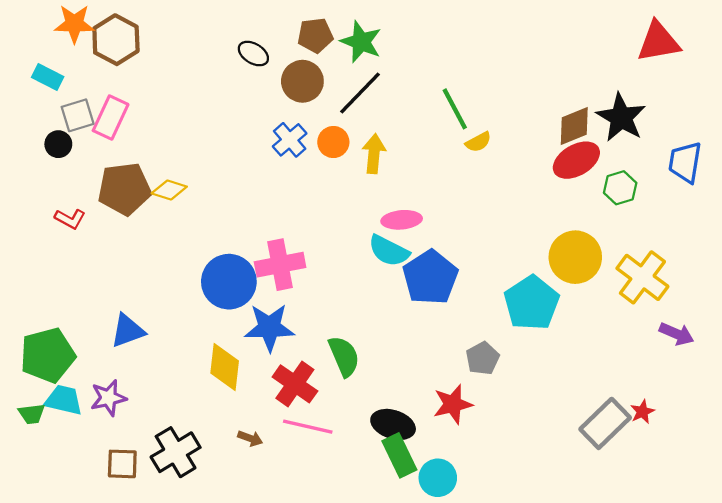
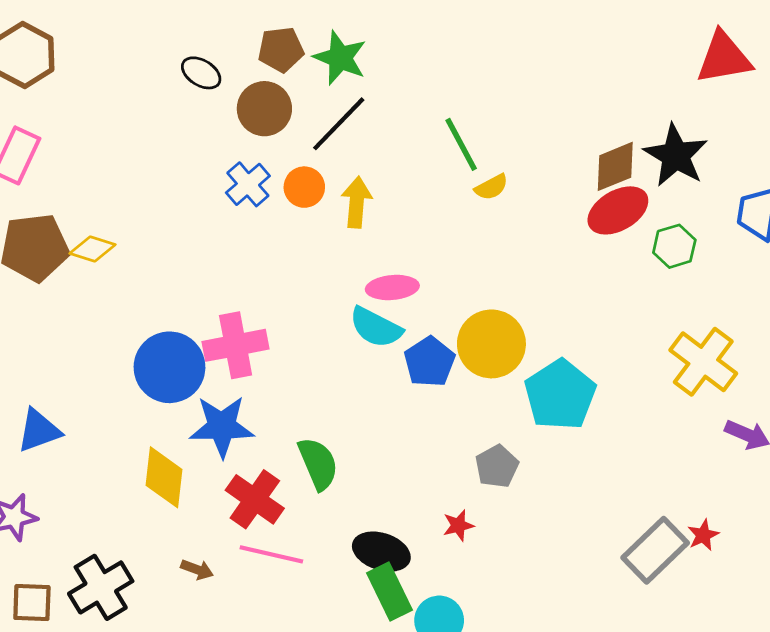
yellow circle: (575, 257) -> (491, 344), moved
blue pentagon: (430, 277) -> (429, 362), size x0.7
red star: (453, 404) -> (458, 525), size x0.6

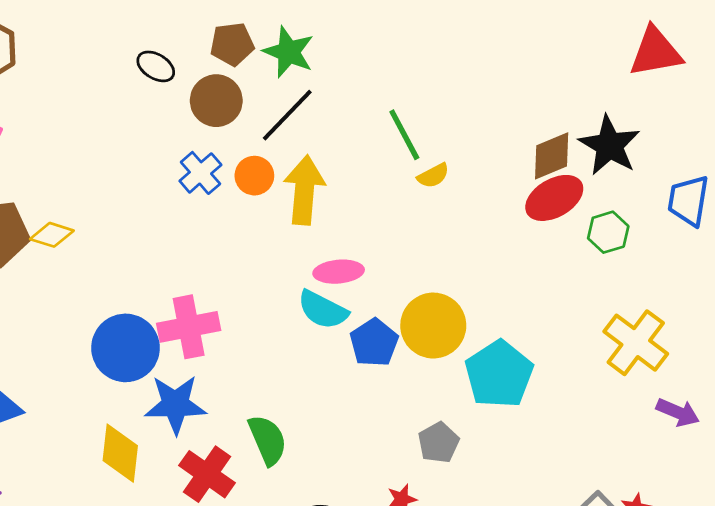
yellow arrow: (357, 202) -> (304, 190), size x1.4

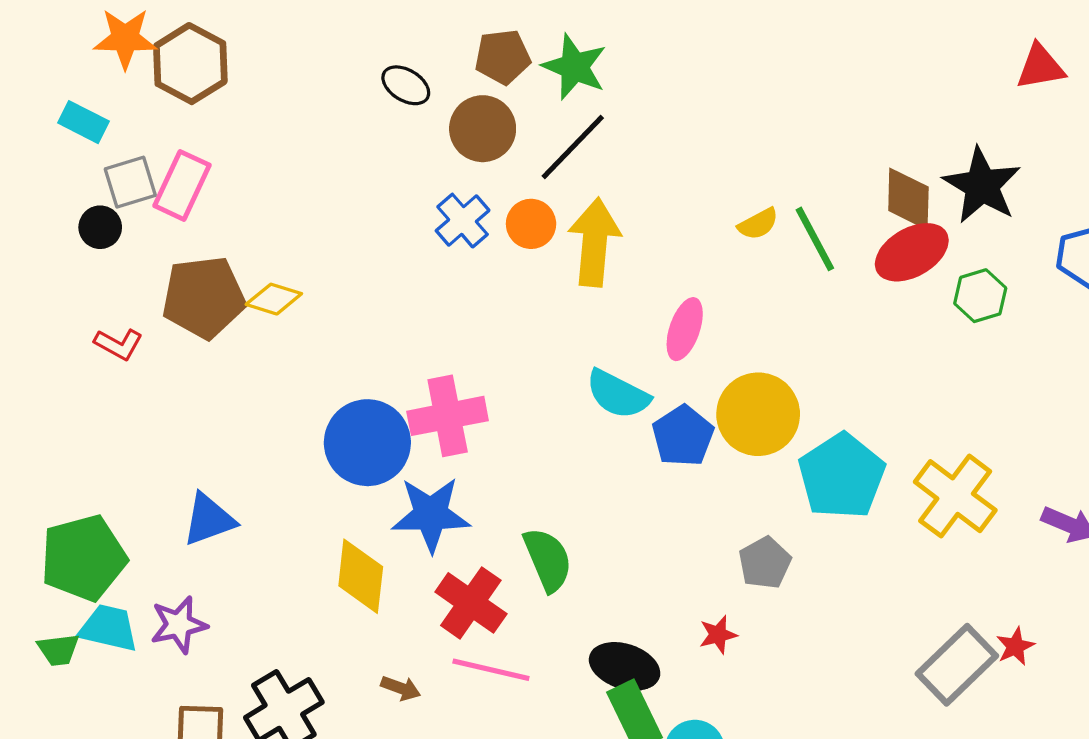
red triangle: (656, 52) -> (1040, 67), size x0.7
green line: (404, 135) -> (815, 239), moved
brown diamond: (552, 156) -> (908, 199), turned -66
pink ellipse: (339, 272) -> (685, 329), moved, turned -66
yellow cross: (636, 343) -> (955, 496), moved

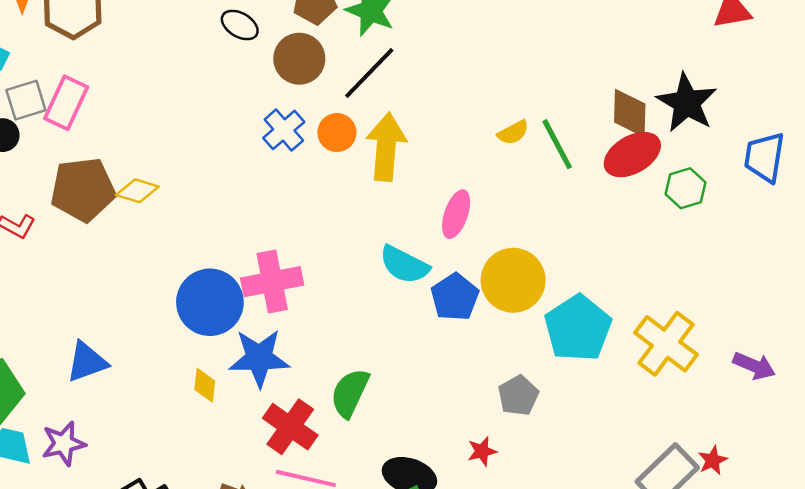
green semicircle: (548, 560) -> (350, 393), turned -132
yellow diamond: (361, 576) -> (205, 385), moved, size x0.6

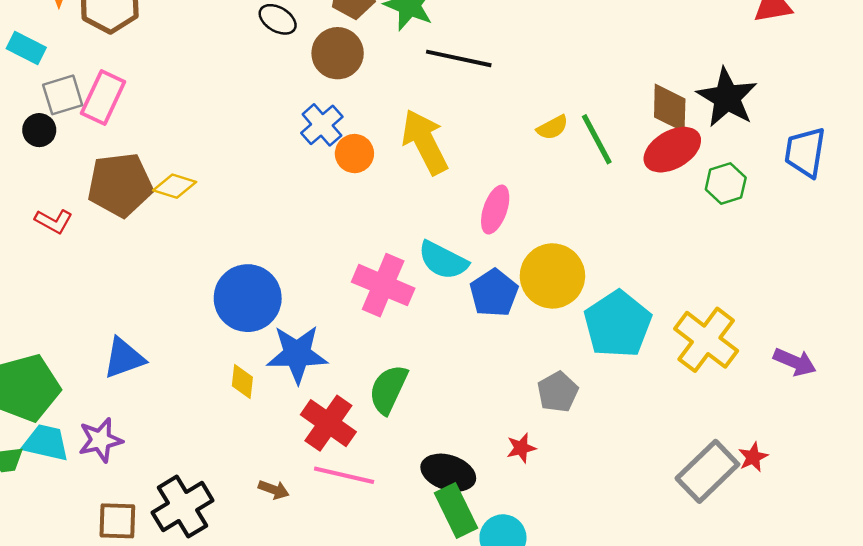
black line: (369, 73) -> (459, 58), moved, turned 58
orange circle: (337, 133) -> (354, 154), moved
yellow arrow: (386, 147) -> (425, 142), turned -32
pink cross: (272, 282) -> (383, 285), moved, turned 34

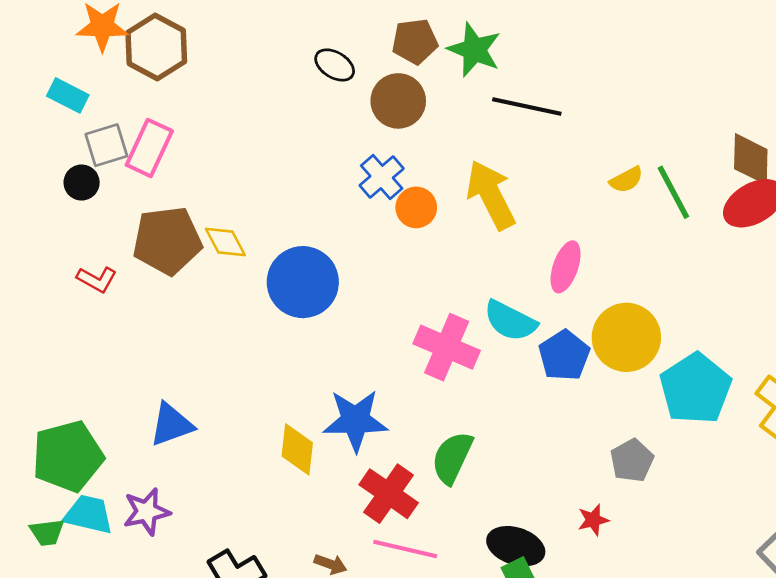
yellow diamond: (175, 186) -> (225, 242), turned 45
blue circle: (248, 298) -> (303, 282), moved
yellow diamond: (242, 381) -> (297, 449), size x1.4

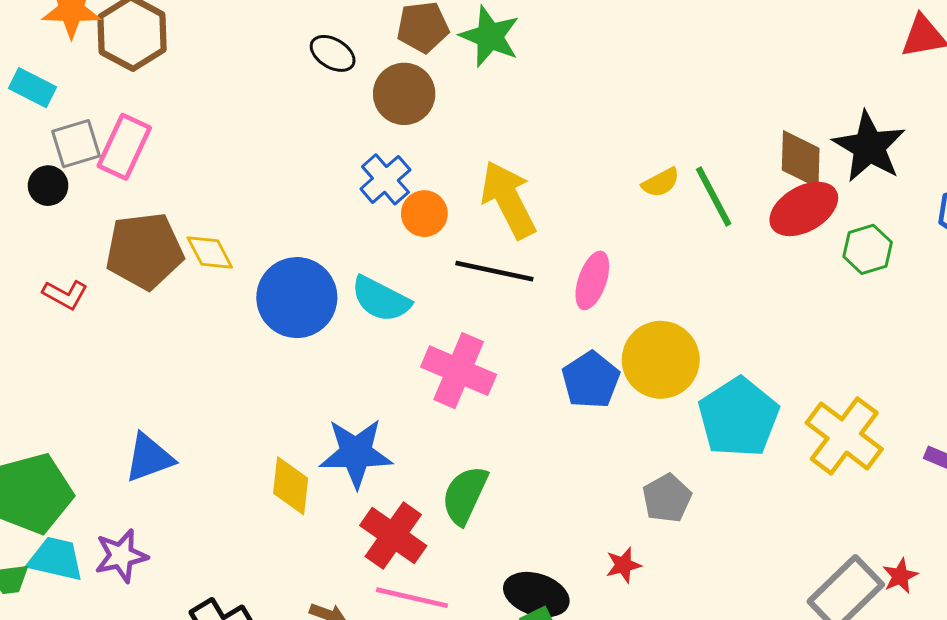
black line: (527, 106) -> (494, 271), moved
cyan semicircle: (510, 321) -> (381, 299), moved

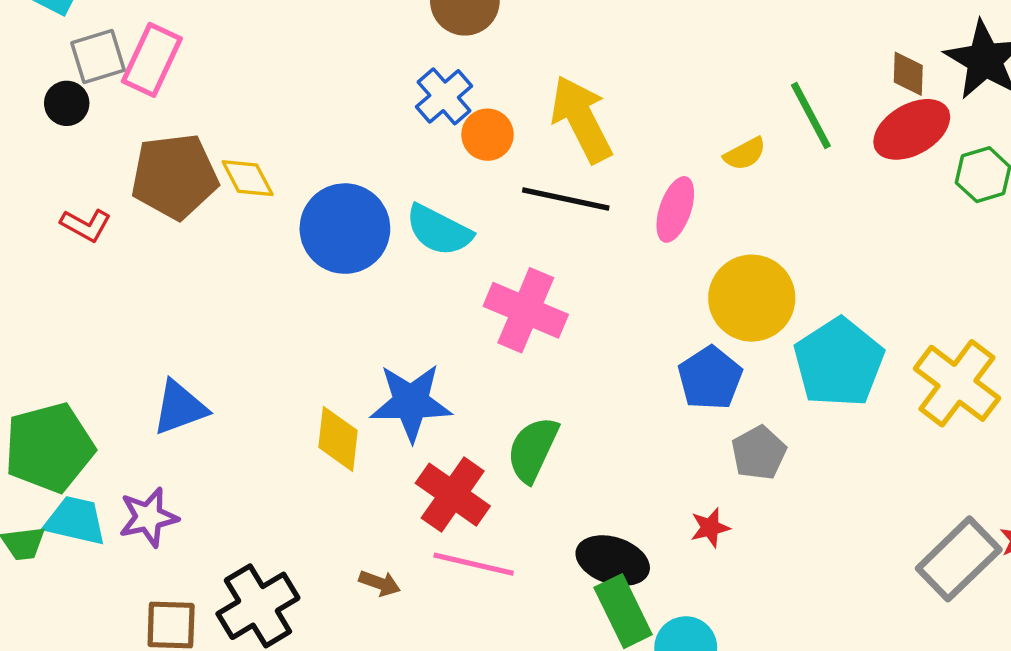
brown diamond: (801, 159) -> (908, 74), size x0.7
yellow semicircle: (661, 182) -> (745, 154), moved
blue pentagon: (591, 380) -> (710, 378), moved

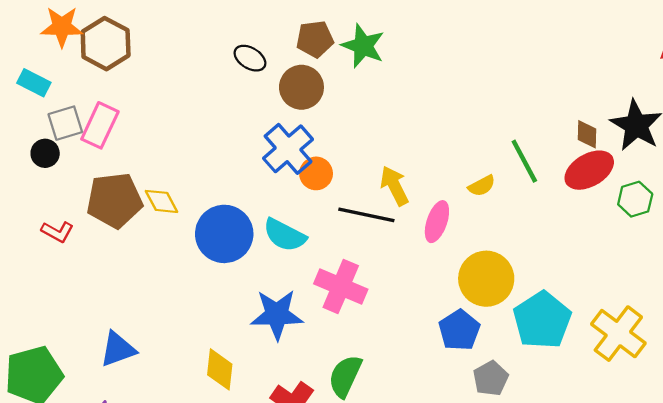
blue cross: (444, 96) -> (288, 149), size x1.4
yellow arrow: (581, 119) -> (394, 186), moved, size x0.7
blue star: (411, 402) -> (277, 315), moved

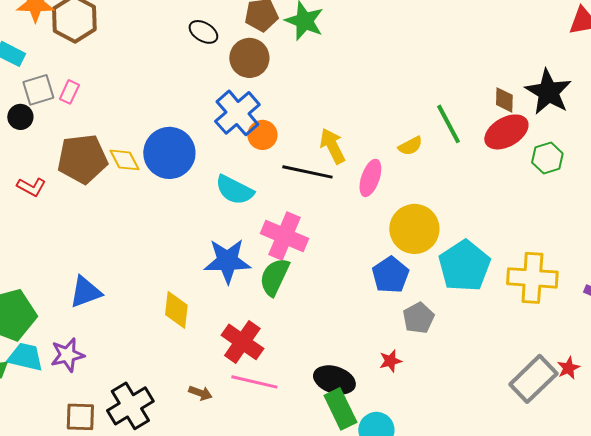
pink rectangle: (100, 125) -> (69, 92), size x0.6
blue circle: (224, 234) -> (169, 153), moved
yellow cross: (618, 334) -> (532, 278), turned -33
green semicircle: (345, 376) -> (274, 277), moved

